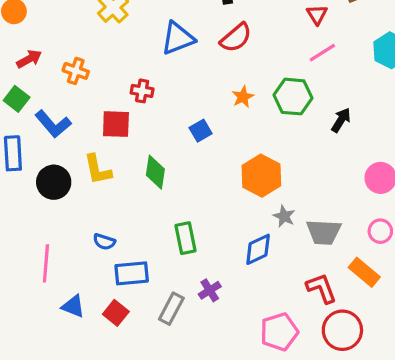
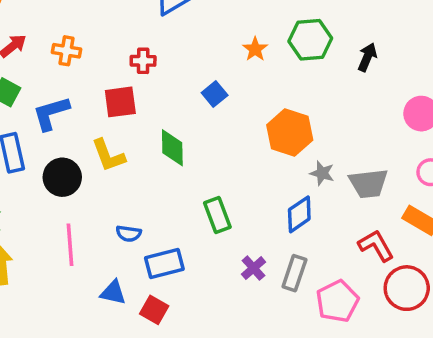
blue L-shape: (53, 124) -> (51, 113), turned 123
pink line: (46, 263) -> (70, 245), moved
blue triangle: (73, 306) -> (113, 292), moved
gray rectangle: (171, 309) -> (294, 273), moved

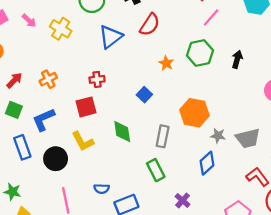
orange cross: (66, 51) -> (48, 79), turned -30
gray rectangle: (294, 273) -> (163, 136), moved

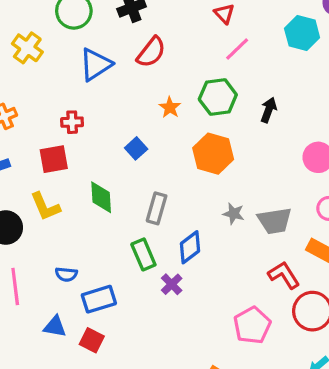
orange hexagon: (194, 113) -> (213, 154), moved
blue diamond: (207, 163) -> (190, 247), moved
purple cross: (183, 200) -> (172, 284), moved

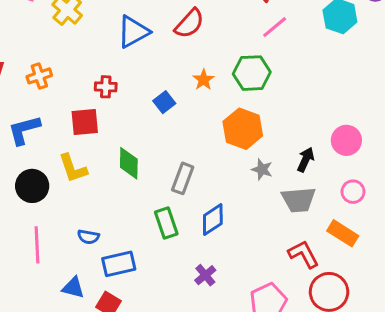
black arrow: (269, 110) -> (306, 160), moved
blue square: (136, 148) -> (164, 102), moved
gray star: (234, 214) -> (262, 169), moved
purple cross: (172, 284) -> (205, 275), moved

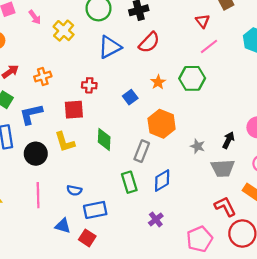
orange hexagon: (243, 129) -> (162, 124), moved

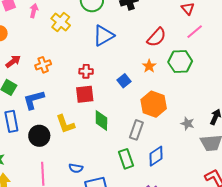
pink arrow: (35, 17) -> (34, 11), turned -128
red semicircle: (149, 42) -> (156, 37), moved
red square: (74, 110) -> (85, 94), moved

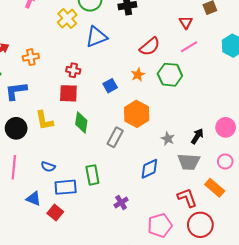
yellow cross: (61, 22) -> (67, 19), moved
blue diamond: (156, 156) -> (149, 169), moved
green rectangle: (126, 159) -> (92, 175), moved

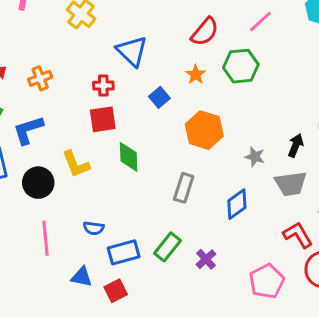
blue triangle: (96, 37) -> (132, 51), moved, turned -45
gray rectangle: (115, 137) -> (184, 188), moved
green rectangle: (92, 175) -> (167, 247), moved, turned 60
red square: (55, 212) -> (116, 291), turned 35

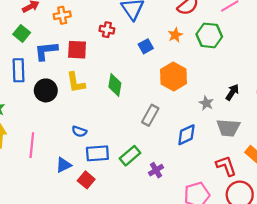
red square: (103, 119) -> (77, 50), moved
black arrow: (296, 145) -> (232, 92), moved
pink line: (45, 238) -> (32, 145), moved
blue triangle: (82, 277) -> (64, 165), turned -49
red square: (116, 291) -> (86, 180), turned -35

